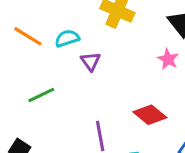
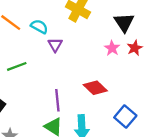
cyan semicircle: (67, 38) -> (39, 27), turned 42

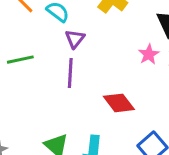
purple line: (57, 100) -> (70, 73), moved

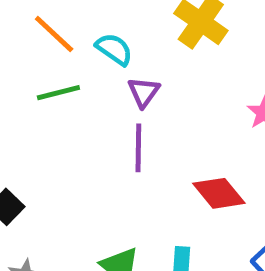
green line: (20, 60) -> (58, 93), moved

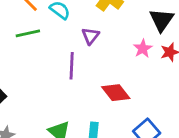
purple triangle: (144, 92) -> (91, 36), moved

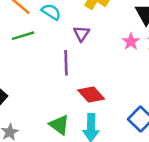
red diamond: (116, 93) -> (91, 95), moved

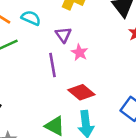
pink star: (131, 42) -> (80, 52), moved

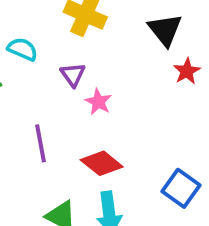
purple line: (53, 65) -> (41, 143), moved

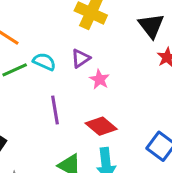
cyan semicircle: (23, 49) -> (44, 62), moved
purple triangle: (73, 75) -> (81, 58), turned 30

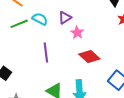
red diamond: (101, 126) -> (89, 57), moved

